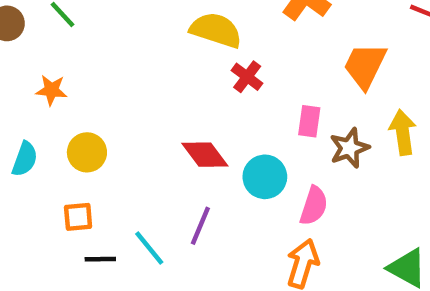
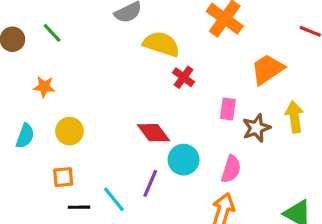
orange trapezoid: (365, 66) -> (267, 69), turned 30
cyan circle: (265, 177) -> (184, 160), moved

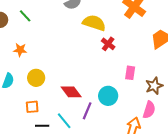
pink rectangle: (228, 109) -> (130, 73), moved
brown star: (256, 128) -> (154, 86), moved
red diamond: (153, 133) -> (71, 92), moved
pink semicircle: (231, 169) -> (149, 110), moved

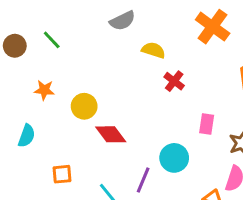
yellow semicircle: (94, 23) -> (153, 50), size x0.7
yellow circle: (36, 78) -> (84, 106), moved
red diamond: (71, 92) -> (111, 134), moved

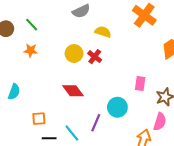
red cross: (174, 81) -> (95, 57), moved
orange star: (44, 90) -> (31, 50), moved
yellow circle: (84, 106) -> (74, 54), moved

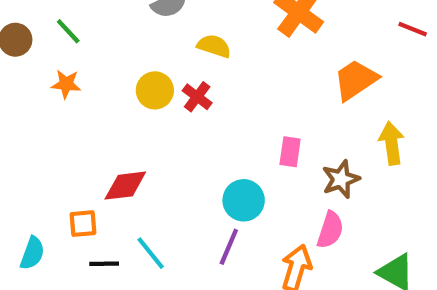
red diamond: (73, 91) -> (125, 186), moved, turned -60
cyan semicircle: (14, 92) -> (32, 253), moved
purple line: (96, 123) -> (229, 247), moved

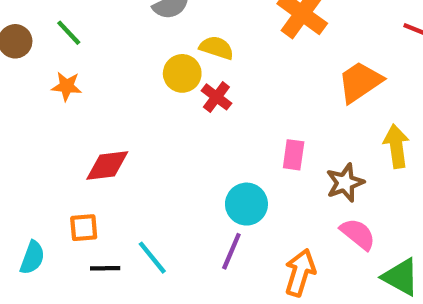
yellow circle: (155, 90) -> (182, 73), moved
red cross: (197, 97) -> (216, 97), moved
red diamond: (125, 186) -> (107, 166), moved
pink semicircle: (330, 230) -> (358, 234), moved, turned -69

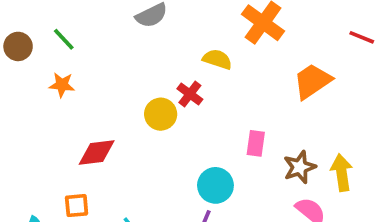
yellow semicircle: (216, 48) -> (217, 59), moved
yellow circle: (182, 73) -> (161, 114), moved
yellow arrow: (396, 146) -> (342, 173), moved

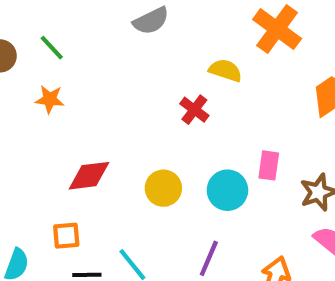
yellow circle: (161, 114) -> (163, 188), moved
cyan circle: (215, 185) -> (227, 190), moved

